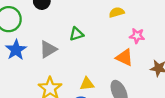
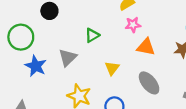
pink star: (137, 36) -> (133, 25), moved
yellow triangle: (87, 84) -> (112, 68), moved, turned -32

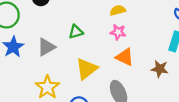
yellow triangle: (112, 68) -> (87, 69), size x1.5

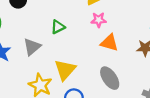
yellow triangle: (87, 69) -> (65, 70), moved

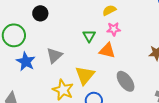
green triangle: (58, 27) -> (89, 36), moved, turned -32
orange triangle: (109, 43) -> (107, 51), moved

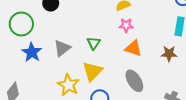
green triangle: (89, 36) -> (94, 43), moved
orange triangle: (107, 51) -> (133, 48), moved

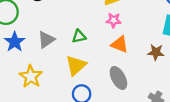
green triangle: (94, 43) -> (79, 36), turned 40
yellow star: (68, 85) -> (31, 76), moved

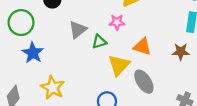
pink star: (114, 20) -> (117, 22), moved
gray triangle: (46, 40) -> (78, 30), moved
yellow triangle: (76, 65) -> (119, 65), moved

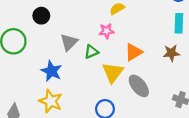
orange triangle: (142, 47) -> (134, 52), turned -42
blue star: (33, 53) -> (51, 71), moved

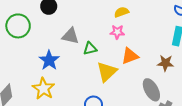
pink star: (107, 31) -> (117, 32), moved
gray triangle: (69, 42) -> (70, 36), turned 48
gray ellipse: (139, 86) -> (151, 90), moved

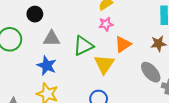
gray triangle: (70, 36) -> (52, 39), moved
green triangle: (90, 49) -> (83, 46), size x1.5

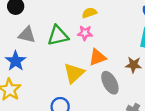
green triangle: (83, 46) -> (58, 36), moved
gray ellipse: (151, 72) -> (110, 83), moved

